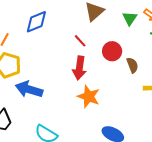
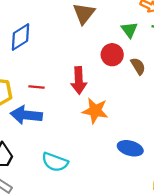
green triangle: (130, 18) -> (129, 30), moved
red line: (80, 41) -> (37, 87), moved, turned -32

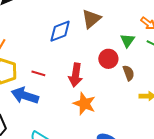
blue diamond: (20, 37) -> (60, 31), moved

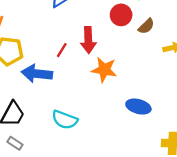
red line: (38, 73) -> (62, 50), moved, turned -64
brown semicircle: (129, 73) -> (146, 26), turned 77

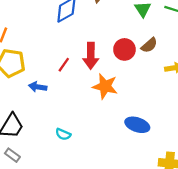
red circle: (121, 15) -> (124, 49), moved
blue arrow: (37, 74) -> (38, 87), size x0.6
cyan semicircle: (65, 120) -> (63, 134), size x0.6

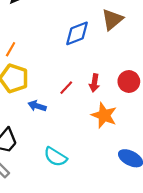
red arrow: (91, 56) -> (94, 83), size x0.7
cyan semicircle: (63, 134) -> (55, 157), size x1.5

